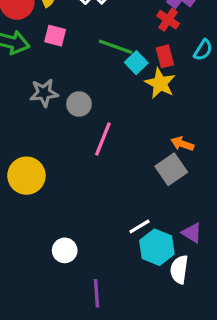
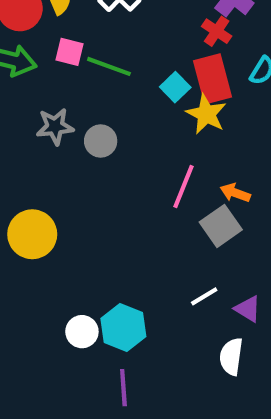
green line: (116, 47) -> (109, 66), moved
red rectangle: (165, 56) -> (212, 79), size x1.6
pink line: (103, 139) -> (183, 187), moved
white line: (139, 227) -> (204, 296), moved
cyan hexagon: (157, 247) -> (123, 327), moved

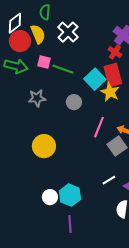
cyan square: (175, 87) -> (95, 79), size x1.5
gray circle: (101, 141) -> (74, 102), moved
yellow circle: (32, 234) -> (44, 146), moved

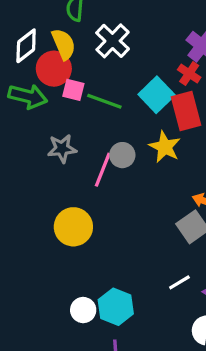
white diamond: (15, 23) -> (26, 46), moved
red circle: (20, 41) -> (54, 69), moved
cyan square: (95, 79) -> (157, 95), moved
yellow star: (110, 92) -> (165, 147), moved
pink line: (99, 127) -> (103, 170), moved

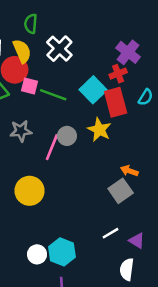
red cross: (189, 74) -> (118, 74), turned 35

